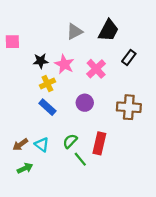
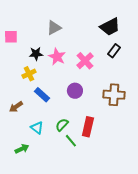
black trapezoid: (108, 30) -> (110, 27), moved, turned 35
gray triangle: (75, 32) -> (54, 28), moved
yellow cross: (47, 83) -> (29, 74), moved
brown arrow: (20, 145) -> (16, 107), moved

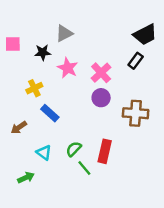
black trapezoid: (110, 27) -> (145, 35), moved
black star: (36, 54) -> (43, 52), moved
purple circle: (75, 91) -> (101, 98), moved

